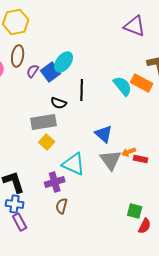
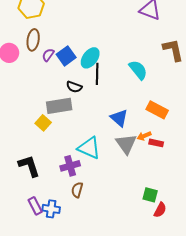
cyan ellipse: (64, 62) -> (90, 58), moved
orange rectangle: (142, 83) -> (157, 110), moved
yellow square: (47, 142) -> (43, 123), moved
blue cross: (15, 204) -> (51, 209), moved

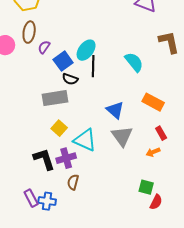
blue square: (66, 56) -> (63, 61), moved
yellow square: (43, 123) -> (59, 128), moved
orange arrow: (144, 136) -> (153, 152), moved
red rectangle: (156, 143) -> (161, 133), moved, turned 48
black L-shape: (29, 166) -> (44, 159), moved

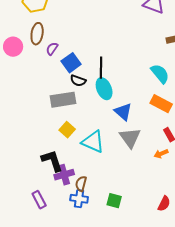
cyan ellipse: (86, 50) -> (104, 89), moved, turned -60
cyan semicircle: (134, 62) -> (160, 74), moved
purple cross: (66, 158) -> (64, 175), moved
green square: (146, 187) -> (114, 201), moved
blue cross: (47, 201) -> (79, 199), moved

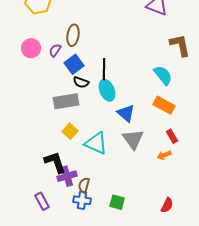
brown ellipse: (37, 34) -> (73, 35), moved
pink circle: (13, 47) -> (31, 48), moved

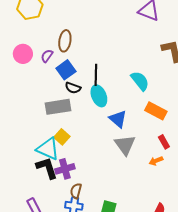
cyan semicircle: (163, 75) -> (140, 81), moved
cyan triangle: (96, 143) -> (48, 149), moved
purple cross: (67, 176) -> (65, 169), moved

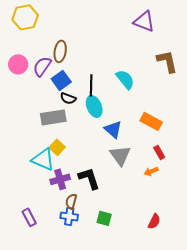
purple semicircle: (47, 56) -> (42, 66), size x1.5
cyan semicircle: (140, 81) -> (125, 79), moved
black L-shape: (47, 168) -> (89, 178), moved

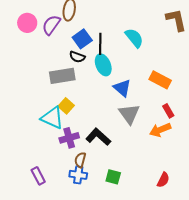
blue square: (61, 80) -> (82, 39), moved
orange arrow: (151, 171) -> (160, 130), size x1.5
black L-shape: (89, 178) -> (98, 137), turned -30

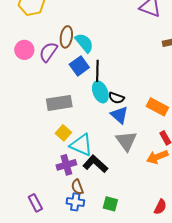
cyan semicircle: (134, 38) -> (84, 43), moved
black semicircle: (77, 57) -> (116, 98), moved
cyan triangle: (52, 118) -> (81, 145), moved
brown semicircle: (80, 160) -> (77, 187), turned -35

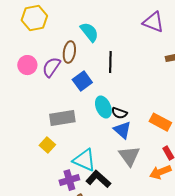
cyan semicircle: (84, 43) -> (89, 32), moved
black line: (97, 71) -> (110, 62), moved
yellow square: (63, 133) -> (47, 145), moved

